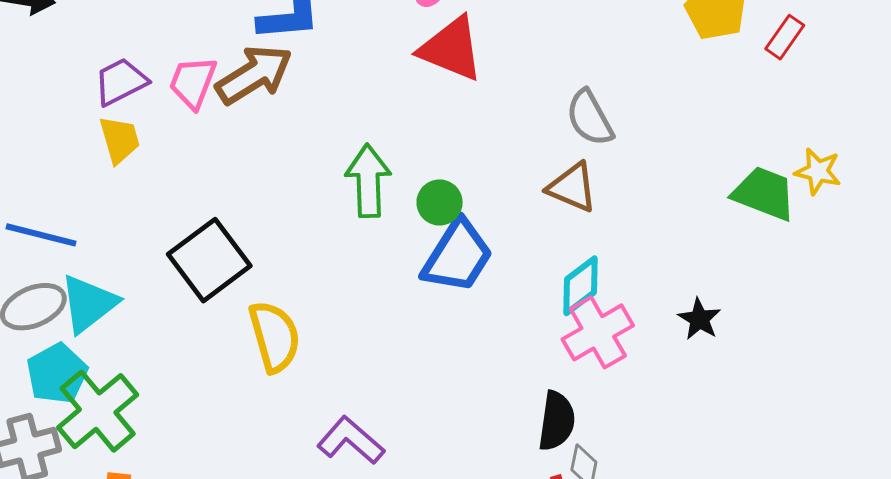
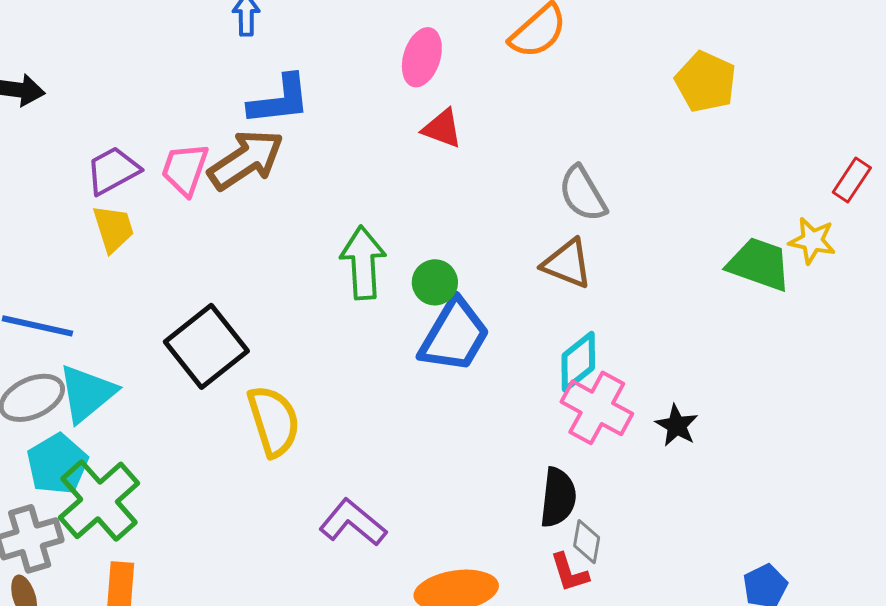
red rectangle: (785, 37) -> (852, 180), moved
red triangle: (451, 49) -> (442, 128), size x0.6
black star: (699, 319) -> (677, 425), moved
pink cross: (598, 332) -> (597, 408), turned -30

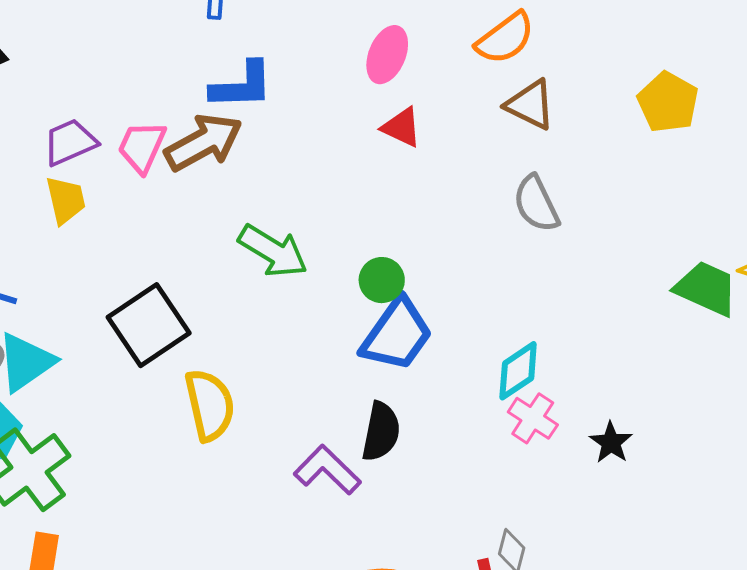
green arrow: (363, 263) -> (273, 251), moved, turned 120
brown triangle: (567, 264) -> (530, 105), moved
pink cross: (597, 408) -> (533, 418), size x0.7
black semicircle: (558, 497) -> (381, 432), moved
purple L-shape: (353, 523) -> (327, 470), moved

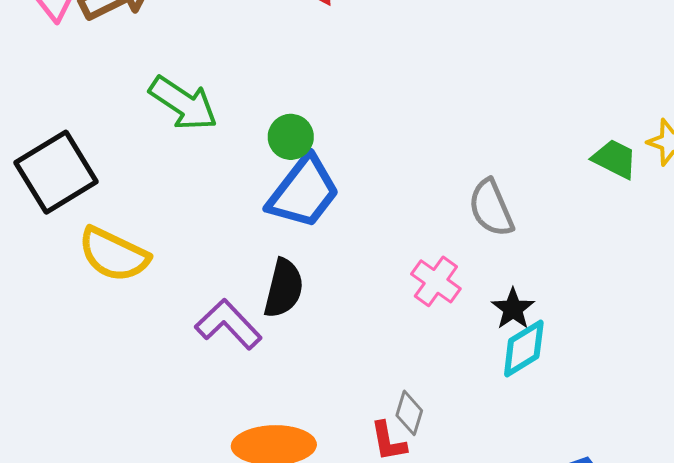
gray semicircle: (536, 204) -> (491, 208), moved
green trapezoid: (706, 288) -> (615, 159), size x0.7
cyan diamond: (518, 371) -> (524, 349), moved
yellow semicircle: (210, 405) -> (114, 254), turned 126

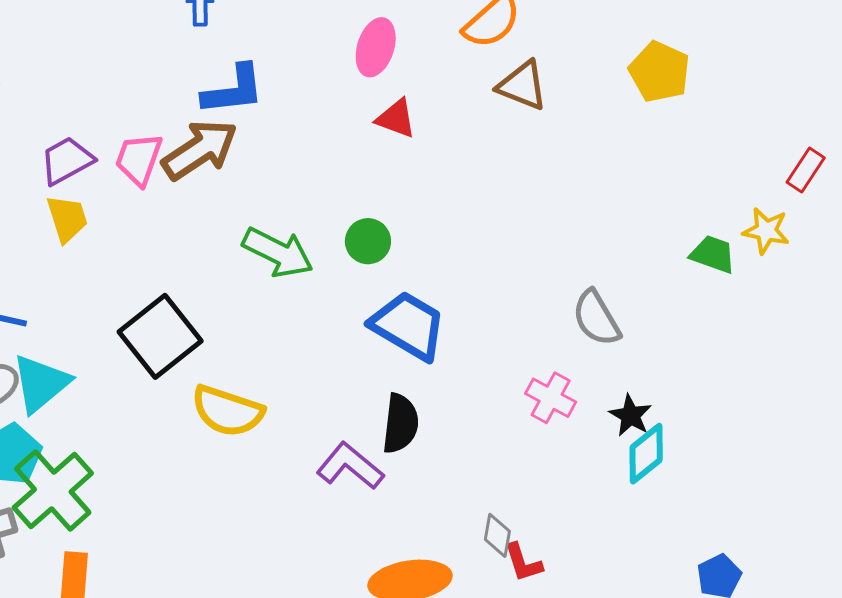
green circle: (291, 137) -> (368, 241), moved
blue trapezoid: (304, 192) -> (408, 326), turned -90
gray diamond: (409, 413) -> (497, 535), moved

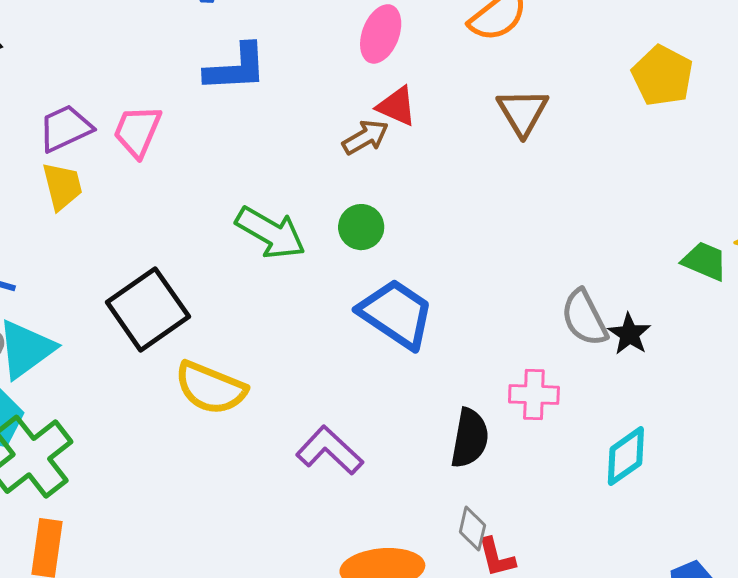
brown triangle: (522, 86) -> (523, 112), moved, turned 34
brown arrow: (200, 150) -> (365, 137), moved, size x0.6
pink cross: (551, 398) -> (534, 395), turned -30
black star: (630, 415) -> (629, 334), moved
black semicircle: (400, 423) -> (470, 438), moved

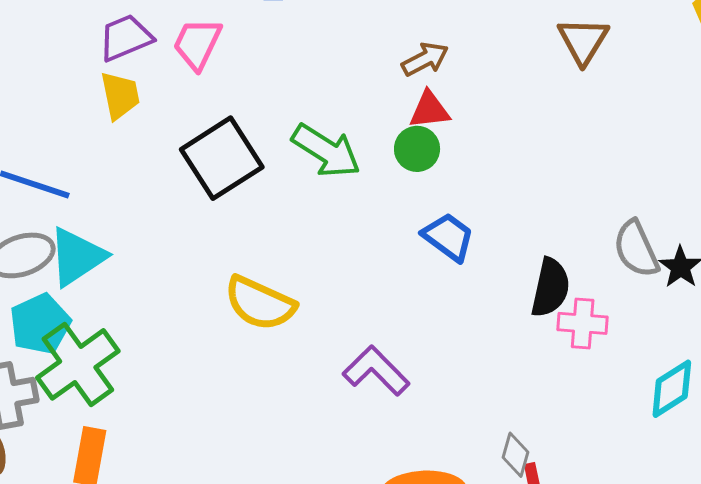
red triangle: (397, 106) -> (429, 110), moved, turned -33
black square: (148, 309) -> (222, 158), moved
blue trapezoid: (396, 314) -> (448, 237), size x0.7
black semicircle: (470, 438) -> (550, 288), moved

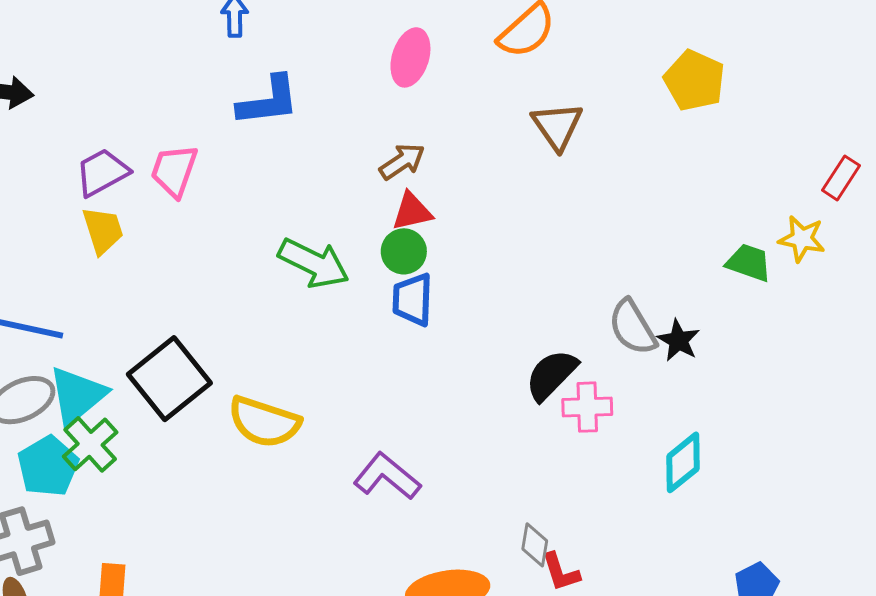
black square: (222, 158) -> (169, 379), moved
blue trapezoid: (448, 237) -> (413, 299), moved, turned -118
black semicircle: (550, 288) -> (551, 375), turned -142
green cross: (78, 364) -> (90, 444), moved, size x0.7

